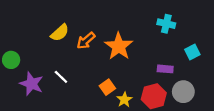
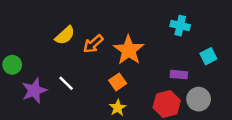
purple star: (31, 84) -> (34, 91), turned 30
orange square: (107, 87) -> (118, 82), moved
yellow star: (124, 100) -> (118, 108), moved

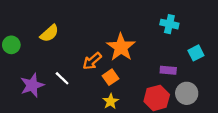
yellow semicircle: (65, 35) -> (49, 33), moved
orange arrow: (93, 44) -> (92, 61), moved
green circle: (12, 65) -> (11, 45), moved

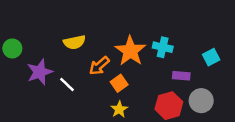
cyan cross: (169, 24) -> (163, 47), moved
yellow semicircle: (49, 33) -> (74, 42), moved, turned 30
purple star: (32, 85) -> (40, 72), moved

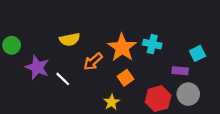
purple star: (40, 72) -> (37, 67), turned -30
purple rectangle: (181, 76) -> (180, 71), moved
orange square: (119, 83) -> (126, 78), moved

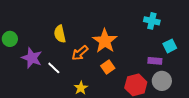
yellow semicircle: (70, 39) -> (60, 34), turned 90
cyan cross: (152, 44) -> (152, 21), moved
yellow star: (112, 102) -> (81, 88), moved

